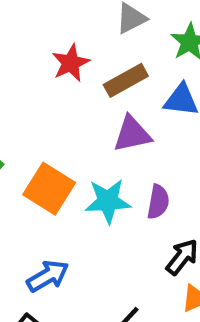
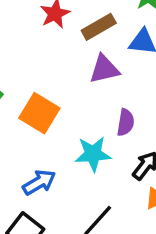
cyan star: (108, 201) -> (93, 154), moved

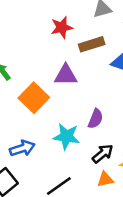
purple triangle: (104, 69) -> (66, 75), moved

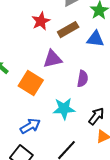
purple semicircle: (95, 119) -> (83, 79), moved

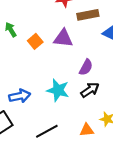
orange square: (31, 83) -> (35, 41), moved, size x0.6
black arrow: (96, 116) -> (90, 90), moved

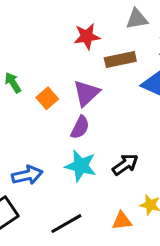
purple triangle: (63, 38) -> (86, 93), turned -48
purple semicircle: (86, 67) -> (80, 127), moved

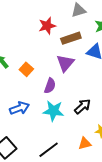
purple triangle: (86, 93) -> (65, 63), moved
blue arrow: (27, 175) -> (19, 108), moved

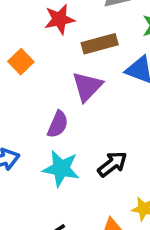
orange square: (26, 69) -> (21, 62), moved

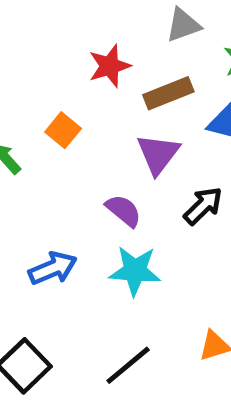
purple semicircle: (58, 124) -> (123, 211), turned -68
black arrow: (112, 164) -> (203, 206), moved

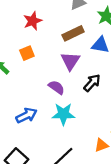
red star: (110, 66) -> (33, 21), moved
orange square: (63, 130) -> (27, 53), turned 32

